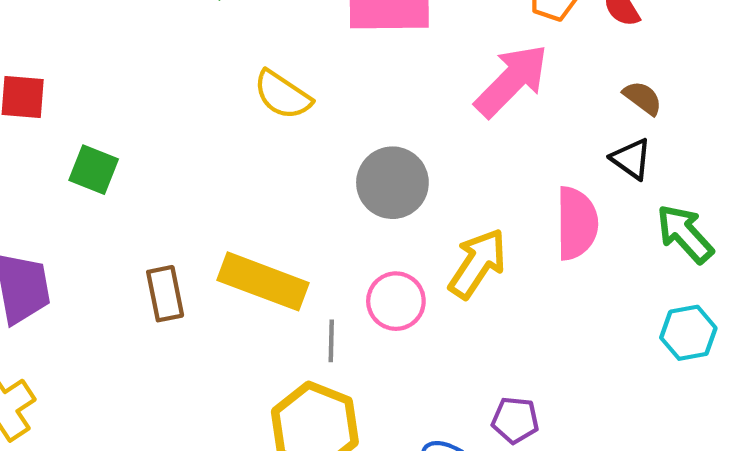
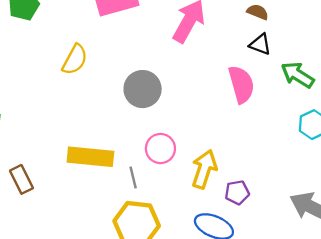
yellow semicircle: (282, 95) -> (75, 60), turned -80
yellow arrow: (478, 263) -> (204, 169), moved
brown rectangle: (165, 294) -> (21, 179), moved

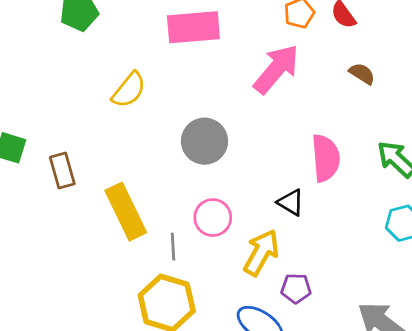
black triangle: (260, 44) -> (291, 202), moved
yellow rectangle: (90, 157) -> (126, 212), turned 48
brown rectangle: (21, 179) -> (62, 171), moved

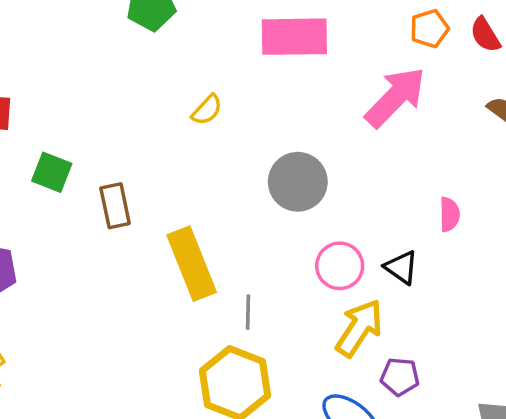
yellow semicircle: (129, 90) -> (207, 110), size x0.7
pink semicircle: (326, 158) -> (450, 214), size x0.6
pink circle: (213, 218) -> (340, 266), moved

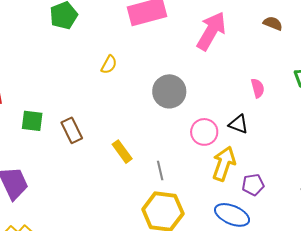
yellow rectangle: (192, 264) -> (122, 152), size x0.6

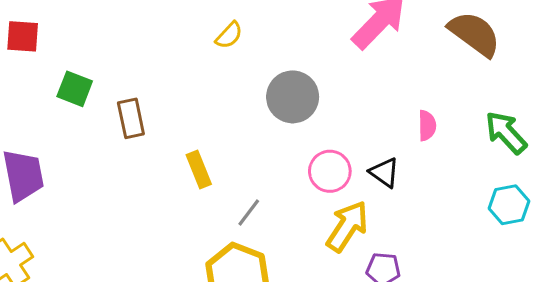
brown semicircle: (273, 23) -> (474, 34), size x1.8
yellow semicircle: (109, 65) -> (229, 35), moved
gray line: (160, 170) -> (249, 212), turned 36

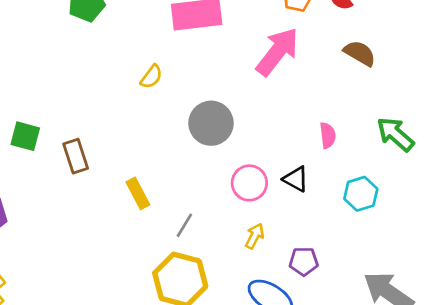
brown semicircle: (474, 34) -> (360, 53), size x0.7
cyan hexagon: (509, 205) -> (361, 194), moved
yellow arrow: (347, 226) -> (255, 236), moved, size x0.6

